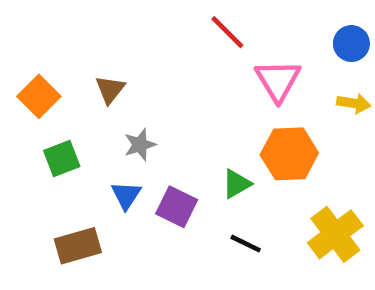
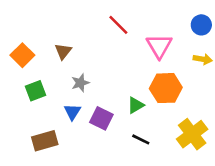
red line: (227, 32) -> (118, 25), moved

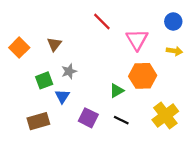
green square: (36, 91) -> (44, 80), moved
purple square: (101, 118) -> (88, 118), moved

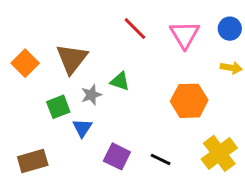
pink triangle: (137, 40) -> (185, 35), moved
brown triangle: (54, 44) -> (72, 59), size x1.6
green triangle: (117, 91) -> (120, 81), moved, turned 49
brown rectangle: (38, 121) -> (33, 161), moved

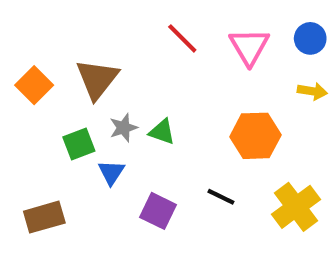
green triangle: (120, 81) -> (162, 132), moved
black line: (161, 159) -> (221, 197), moved

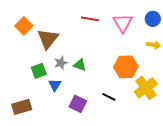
red line: (182, 38) -> (90, 19), turned -36
orange square: (34, 85) -> (24, 26), moved
yellow cross: (296, 207) -> (146, 88), moved

